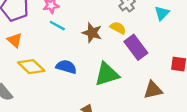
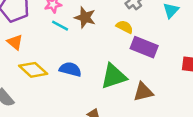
brown star: (92, 33) -> (85, 17), moved
purple rectangle: (136, 47) -> (144, 47), turned -30
brown triangle: (153, 90) -> (143, 92), moved

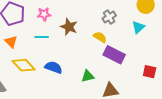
cyan line: (60, 26) -> (42, 37), moved, turned -32
green triangle: (114, 76) -> (88, 76), size x0.6

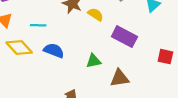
cyan line: (42, 37) -> (38, 25), moved
yellow semicircle: (100, 37) -> (96, 14), moved

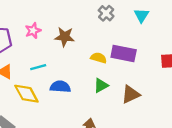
yellow semicircle: (96, 14) -> (99, 58), moved
yellow diamond: (19, 48) -> (26, 94), turned 30

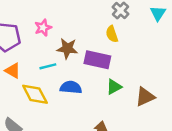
brown star: (65, 37) -> (67, 48), moved
purple rectangle: (124, 54) -> (97, 60), moved
yellow semicircle: (99, 58) -> (112, 34), moved, turned -126

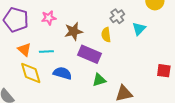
cyan triangle: (158, 13) -> (139, 29), moved
brown star: (67, 48) -> (74, 31), moved, turned -30
orange triangle: (13, 71) -> (24, 50), moved

